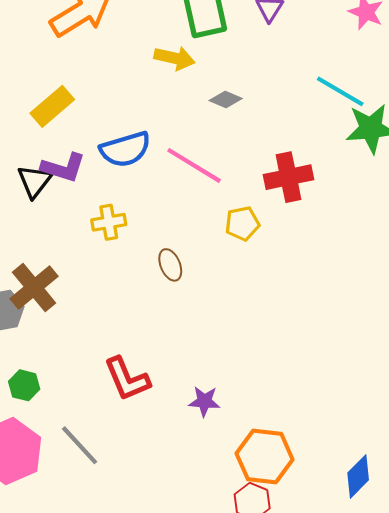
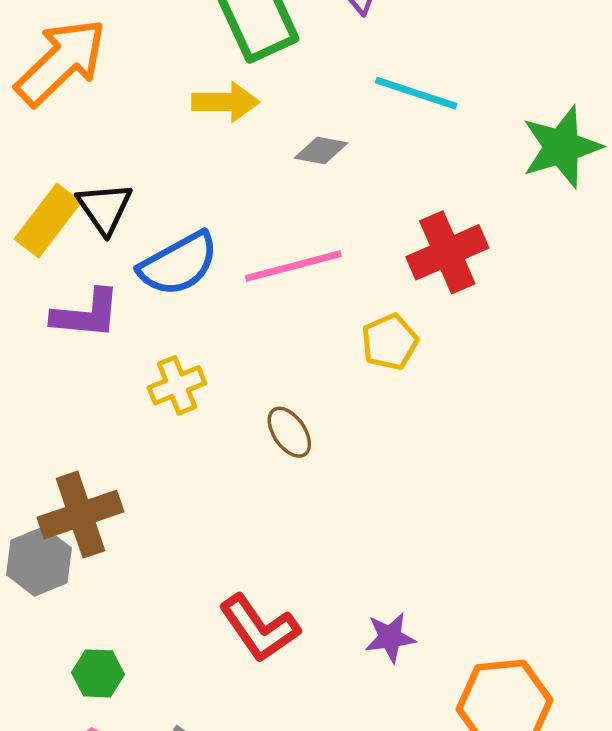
cyan line: (340, 91) -> (416, 93), moved
pink line: (194, 165) -> (293, 266), turned -34
black triangle: (34, 181) -> (105, 208), moved
brown cross: (34, 288) -> (80, 515), turned 33

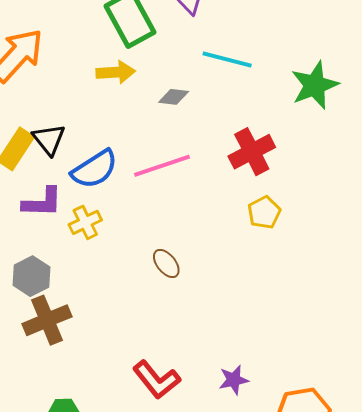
yellow pentagon: (390, 342) -> (264, 212), moved
yellow cross: (177, 385) -> (85, 222), moved
gray hexagon: (39, 561) -> (31, 276), moved

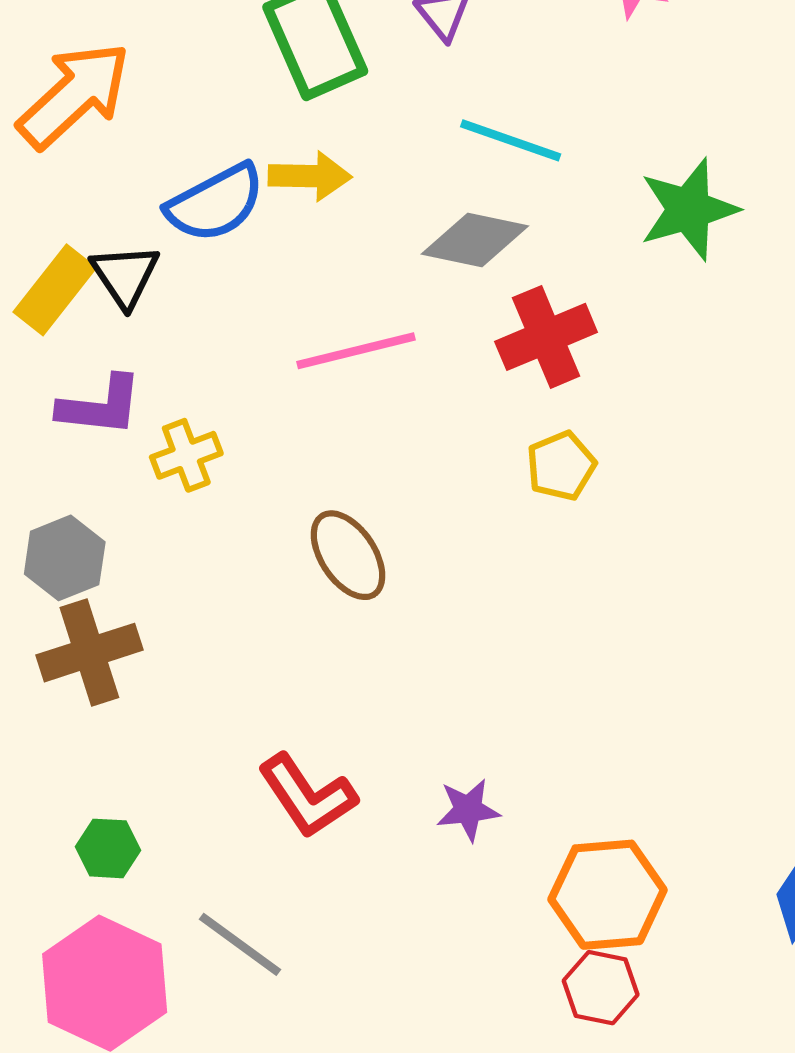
yellow arrow: (116, 72) -> (310, 176), moved
gray diamond: (174, 97) -> (475, 240), moved, size x1.6
blue semicircle: (95, 169) -> (216, 203), moved
brown ellipse: (166, 263) -> (348, 555), size x1.4

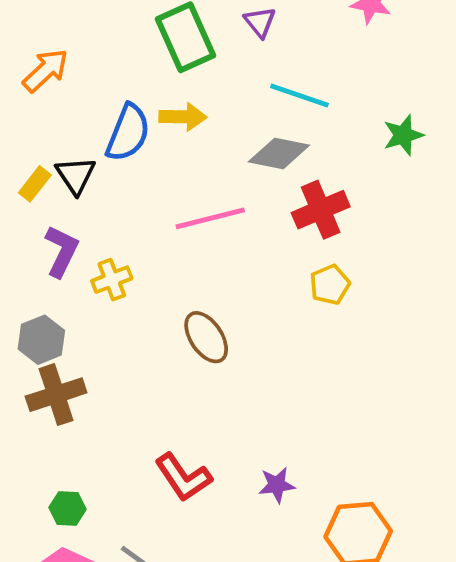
orange arrow: (74, 95) -> (45, 70), size x0.7
blue semicircle: (216, 203) -> (128, 133), turned -40
green star: (689, 209) -> (403, 135), size x0.7
yellow rectangle: (55, 290) -> (35, 184), size x0.7
purple L-shape: (100, 406) -> (62, 251), turned -70

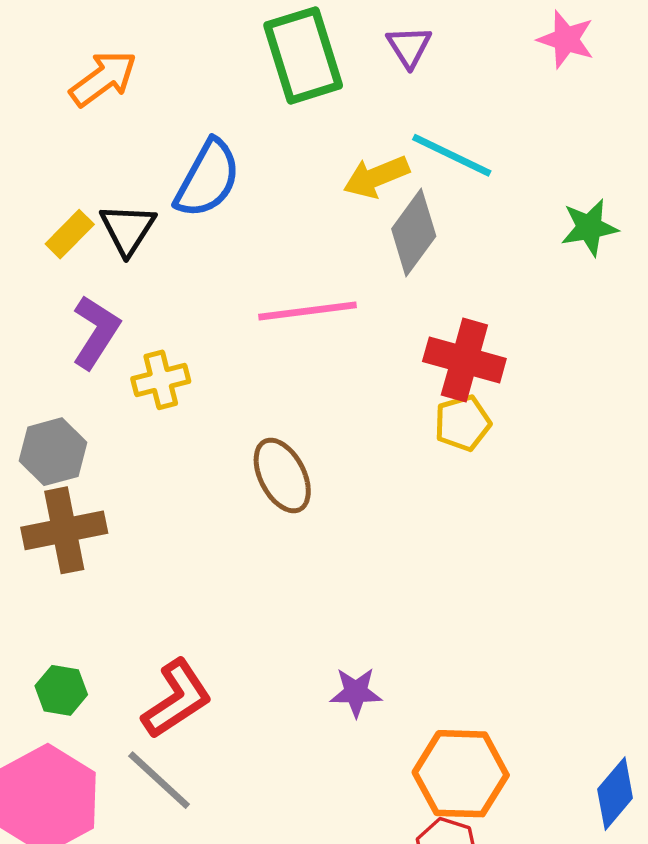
yellow arrow: (183, 117) -> (376, 177), moved, turned 150
gray diamond: (279, 154) -> (414, 232), turned -72
red cross: (321, 210) -> (464, 360), moved, turned 32
red L-shape: (183, 477) -> (177, 699), moved, turned -96

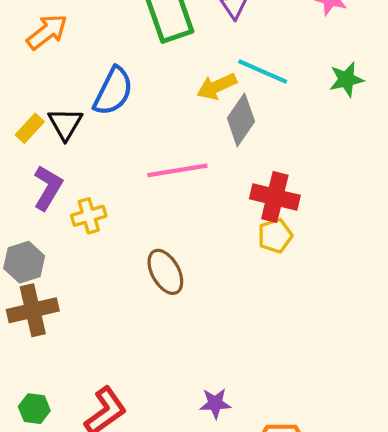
green star: (589, 227) -> (346, 80), moved

